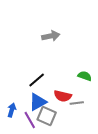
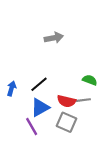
gray line: (77, 103) -> (83, 100), moved
blue arrow: (12, 110) -> (12, 88), moved
gray square: (47, 116) -> (66, 122), moved

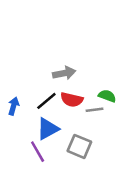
gray arrow: (54, 38) -> (64, 73), moved
gray line: (83, 100) -> (95, 110), moved
red semicircle: (66, 101) -> (72, 100), moved

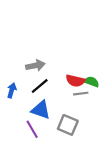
gray arrow: (64, 73) -> (35, 66), moved
red semicircle: (72, 100) -> (75, 81), moved
blue triangle: (48, 129) -> (41, 110), turned 48

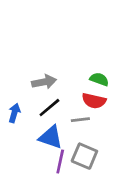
green semicircle: (92, 82) -> (99, 79), moved
gray line: (81, 94) -> (80, 120), moved
purple line: (32, 129) -> (60, 161), moved, turned 42

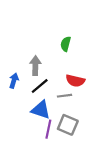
green semicircle: (99, 79) -> (66, 44), moved, turned -96
gray arrow: (44, 82) -> (35, 66), turned -78
blue arrow: (14, 113) -> (14, 81), moved

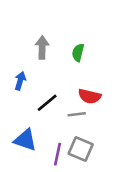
gray arrow: (35, 66) -> (42, 47), moved
blue arrow: (14, 81) -> (20, 81), moved
blue triangle: (41, 110) -> (25, 140), moved

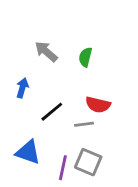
gray arrow: (42, 47) -> (46, 52), turned -50

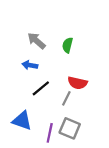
blue arrow: (22, 88) -> (30, 65), moved, turned -96
gray line: (84, 124) -> (66, 98), turned -56

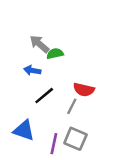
green semicircle: (67, 45) -> (55, 54), moved, turned 64

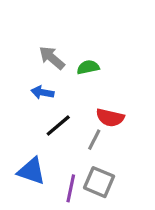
green semicircle: (55, 54) -> (88, 67), moved

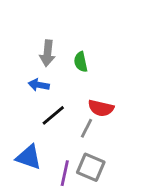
gray arrow: (52, 58) -> (47, 53), turned -125
green semicircle: (88, 67) -> (81, 62), turned -90

